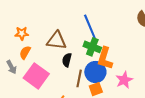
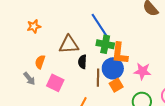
orange star: (22, 33) -> (34, 26), moved
pink square: (36, 76) -> (55, 83), size x0.7
pink star: (124, 80) -> (142, 71), turned -30

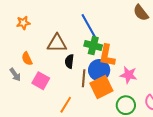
orange semicircle: (40, 62) -> (27, 59), turned -48
orange square: (116, 85) -> (101, 87), size x1.6

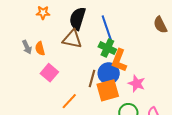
black semicircle: (69, 61) -> (78, 19), moved, size x1.6
gray arrow: (15, 75) -> (27, 47), moved

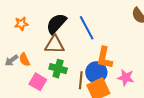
black semicircle: (78, 19) -> (56, 24), turned 35
gray arrow: (27, 47) -> (11, 60), turned 88
green cross: (107, 48) -> (58, 69), moved

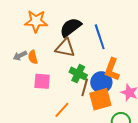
orange star: (21, 24) -> (36, 21), size x1.6
green cross: (58, 69) -> (78, 74), moved
pink square: (38, 82) -> (42, 81), turned -36

